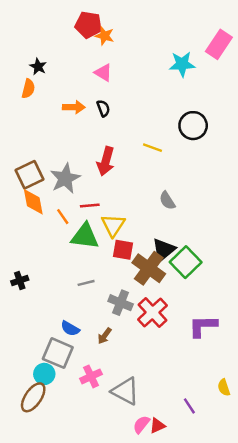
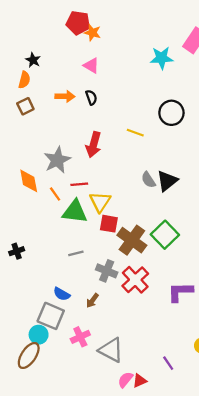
brown square: (30, 175) -> (25, 106), moved, size x0.7
black triangle: (164, 250) -> (167, 181), moved

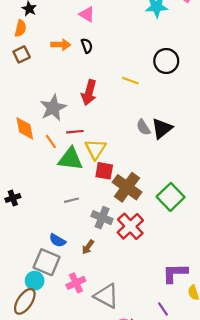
green square: (165, 235) -> (171, 197), moved
purple L-shape: (180, 292) -> (175, 273), moved

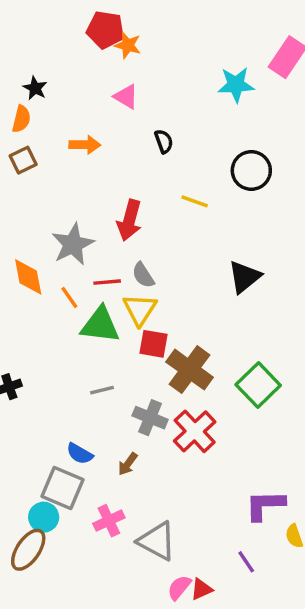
black semicircle: (87, 46) -> (164, 141), moved
gray semicircle: (143, 127) -> (143, 275), moved

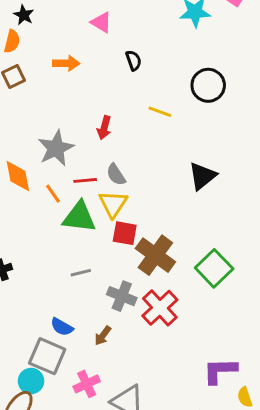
red arrow: (129, 220) -> (104, 128), size x0.7

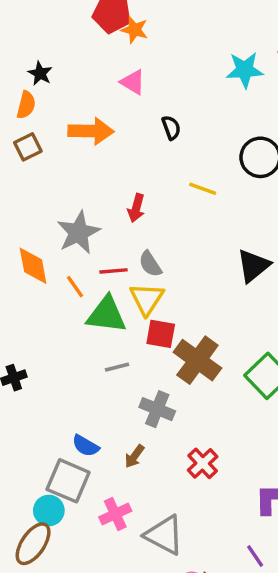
orange arrow: (66, 63) -> (91, 131), size x1.4
gray line: (81, 273) -> (117, 367), moved
red cross: (160, 308) -> (203, 463), moved, size x0.7

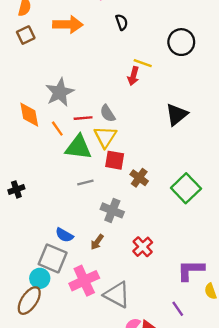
red arrow: (136, 208) -> (133, 76), moved
brown cross: (197, 360) -> (139, 178), size x0.6
pink cross: (115, 514) -> (84, 281), size x1.4

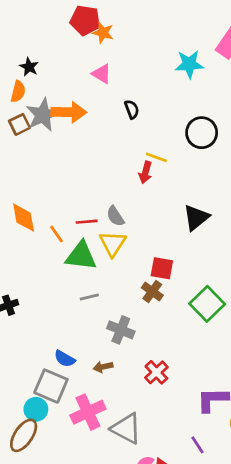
gray star: (60, 92) -> (43, 115), moved
red square: (115, 160) -> (162, 268), moved
brown arrow: (97, 242) -> (103, 367), turned 42

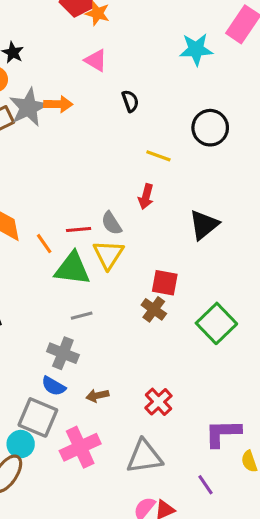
orange arrow: (69, 112) -> (58, 104), size x0.7
red arrow: (145, 172) -> (146, 197), moved
gray cross: (121, 330) -> (63, 353), moved
gray triangle: (126, 428) -> (144, 457), moved, turned -36

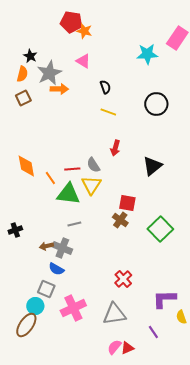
gray star: (28, 107) -> (49, 73), moved
yellow line: (158, 156) -> (108, 112), moved
brown arrow: (97, 396) -> (46, 246), moved
gray square: (38, 417) -> (46, 289), size x0.7

